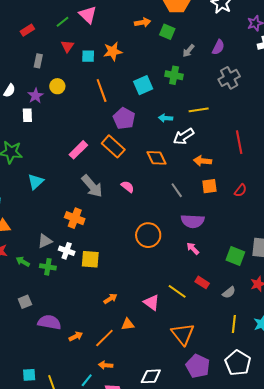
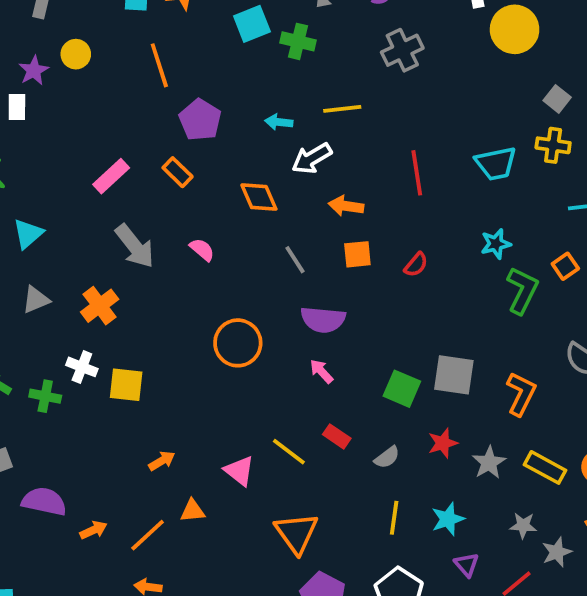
cyan square: (143, 85) -> (252, 24), moved
orange rectangle: (113, 146) -> (178, 172), size x0.7
orange cross: (75, 218) -> (100, 306), turned 30
gray triangle: (45, 241) -> (36, 300), moved

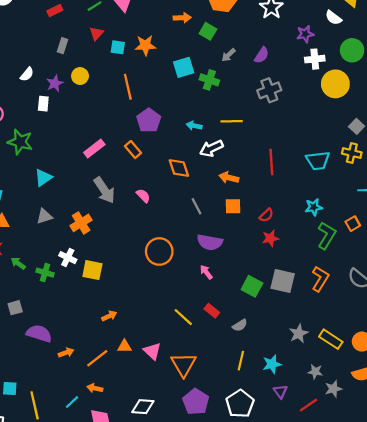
orange L-shape: (521, 394) -> (320, 279), moved
red star: (443, 443) -> (270, 238), moved
pink triangle: (239, 471) -> (152, 351), moved

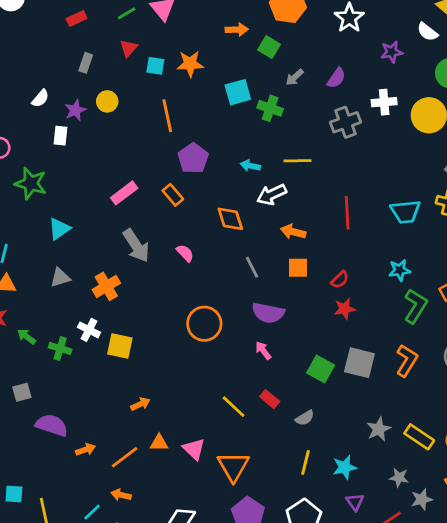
white cross: (315, 59) -> (384, 102), moved

